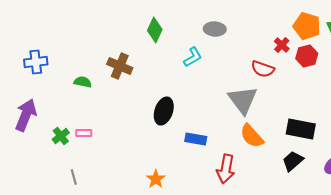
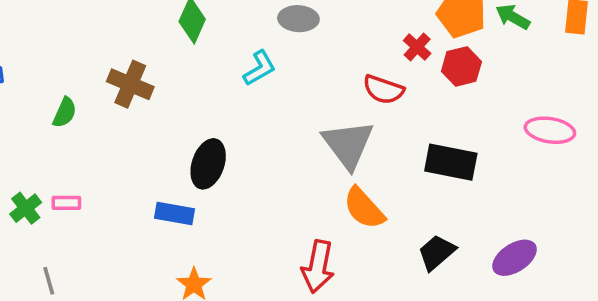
green semicircle: (83, 82) -> (65, 113), turned 102
black rectangle: (301, 129) -> (451, 162), moved
blue rectangle: (196, 139) -> (174, 213), moved

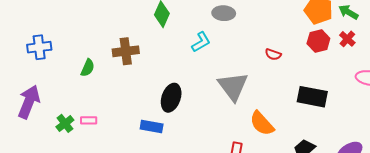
red cross: (417, 47) -> (347, 39), moved
brown cross: (130, 84) -> (126, 51), turned -30
red semicircle: (383, 89) -> (273, 54), size x0.7
gray triangle: (348, 144) -> (233, 86), moved

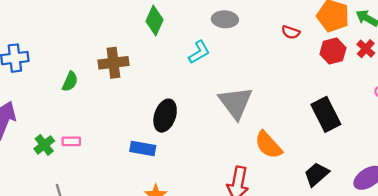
red semicircle: (273, 54) -> (291, 32), moved
black rectangle: (312, 97) -> (326, 114), turned 52

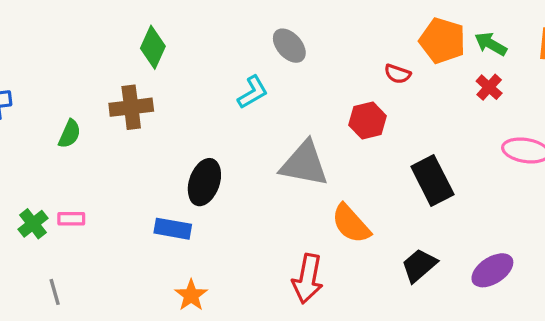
gray ellipse: (225, 19) -> (289, 46), turned 45
green diamond: (155, 20) -> (153, 47), moved
red semicircle: (291, 32) -> (398, 74), moved
red hexagon: (333, 51) -> (368, 121), moved
gray triangle: (236, 103) -> (304, 164), turned -42

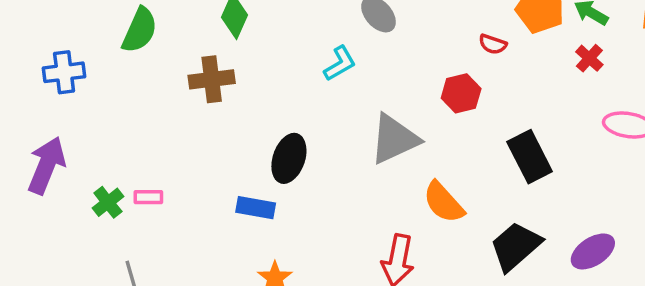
green semicircle: (70, 134) -> (140, 30), moved, size x1.5
gray triangle: (304, 164) -> (394, 139), turned -36
black trapezoid: (419, 265) -> (516, 246), size x1.4

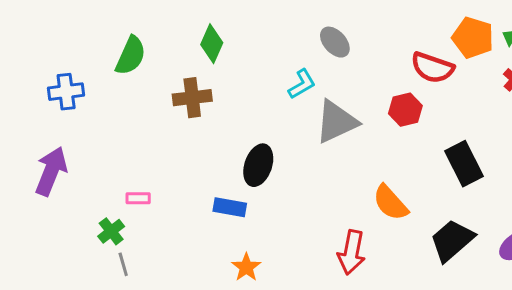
red semicircle: (493, 44) -> (432, 68), size x1.8
gray triangle: (394, 139) -> (336, 122), moved
green cross: (108, 202) -> (111, 231), moved

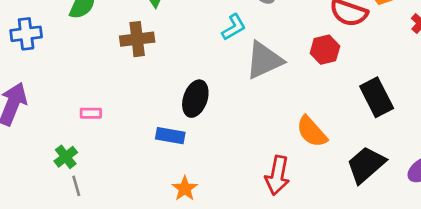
pink rectangle: (138, 198) -> (91, 113), moved

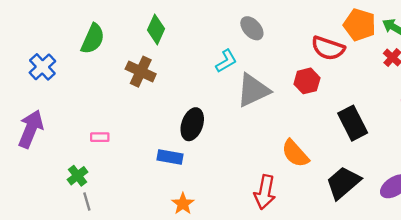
blue cross: (26, 34) -> (42, 67), turned -36
brown cross: (137, 39) -> (141, 72), turned 32

